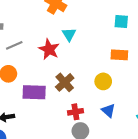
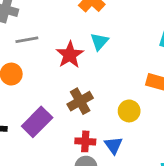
purple rectangle: (34, 92) -> (37, 122), moved, turned -60
blue triangle: (108, 110) -> (113, 145), moved

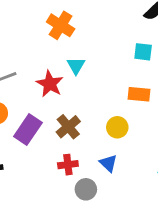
purple rectangle: (37, 122) -> (28, 130), moved
red cross: (85, 141) -> (68, 165), moved

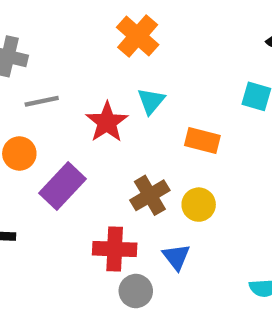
orange rectangle: (139, 94) -> (202, 140), moved
brown cross: (68, 127) -> (150, 195), moved
red cross: (68, 165) -> (115, 249), size x1.4

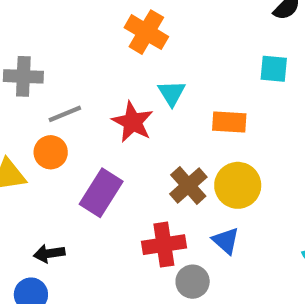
orange circle: (19, 154) -> (51, 152), moved
yellow circle: (199, 205) -> (238, 185), size x1.4

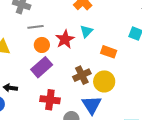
orange circle: (51, 152) -> (42, 45), moved
blue triangle: (226, 241) -> (92, 105), size x1.5
red cross: (164, 245) -> (50, 100), moved

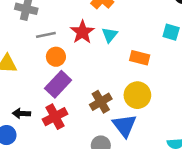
red star: (65, 39) -> (82, 32), moved
brown cross: (82, 75) -> (101, 102), moved
red cross: (50, 100) -> (55, 117), moved, turned -30

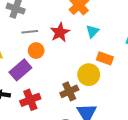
cyan triangle: (110, 35) -> (92, 31), moved
purple rectangle: (58, 84) -> (20, 70), moved
yellow circle: (137, 95) -> (89, 75), moved

